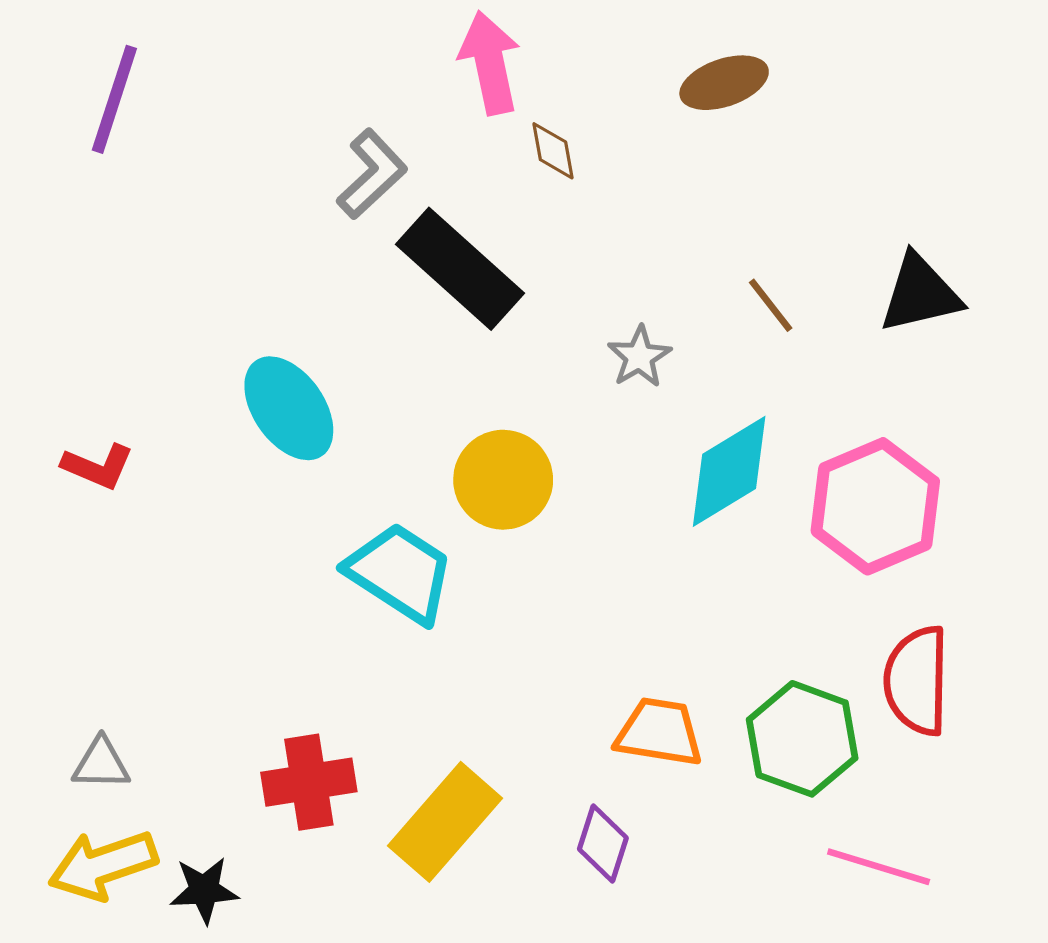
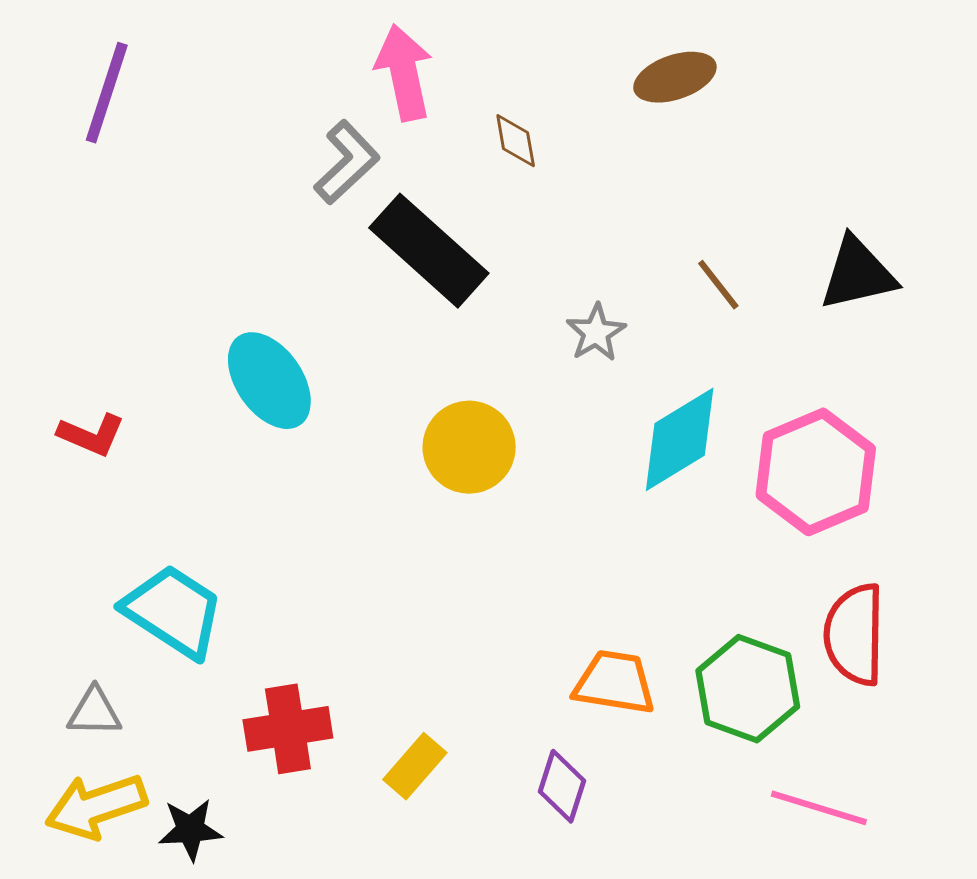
pink arrow: (490, 63) -> (404, 73), moved
cyan trapezoid: (400, 573) -> (173, 611), moved
yellow rectangle: (445, 822) -> (415, 766), size x0.6

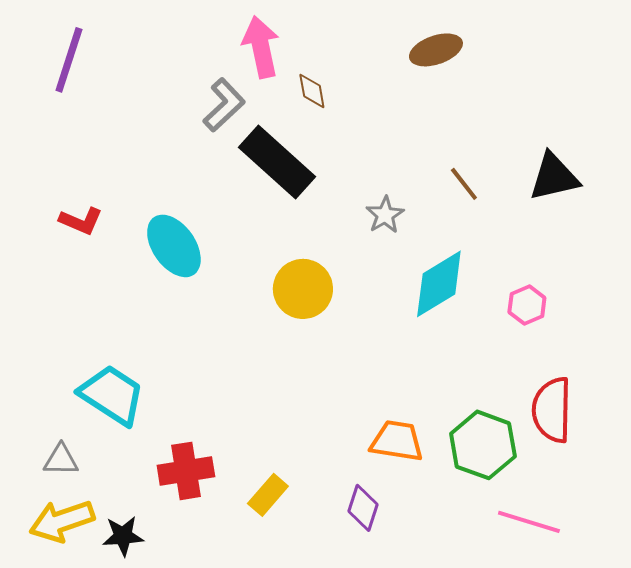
brown diamond: (516, 141) -> (312, 91), moved
red L-shape: (91, 435) -> (81, 221), moved
pink hexagon: (816, 472) -> (527, 305), size x0.5

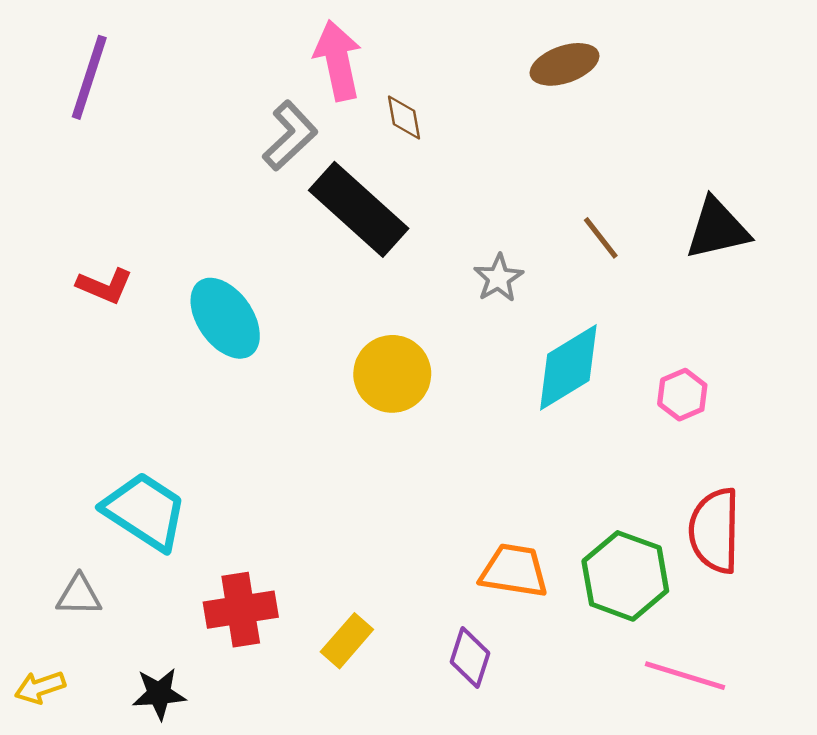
yellow arrow: (62, 521) -> (40, 687), moved, size x0.6

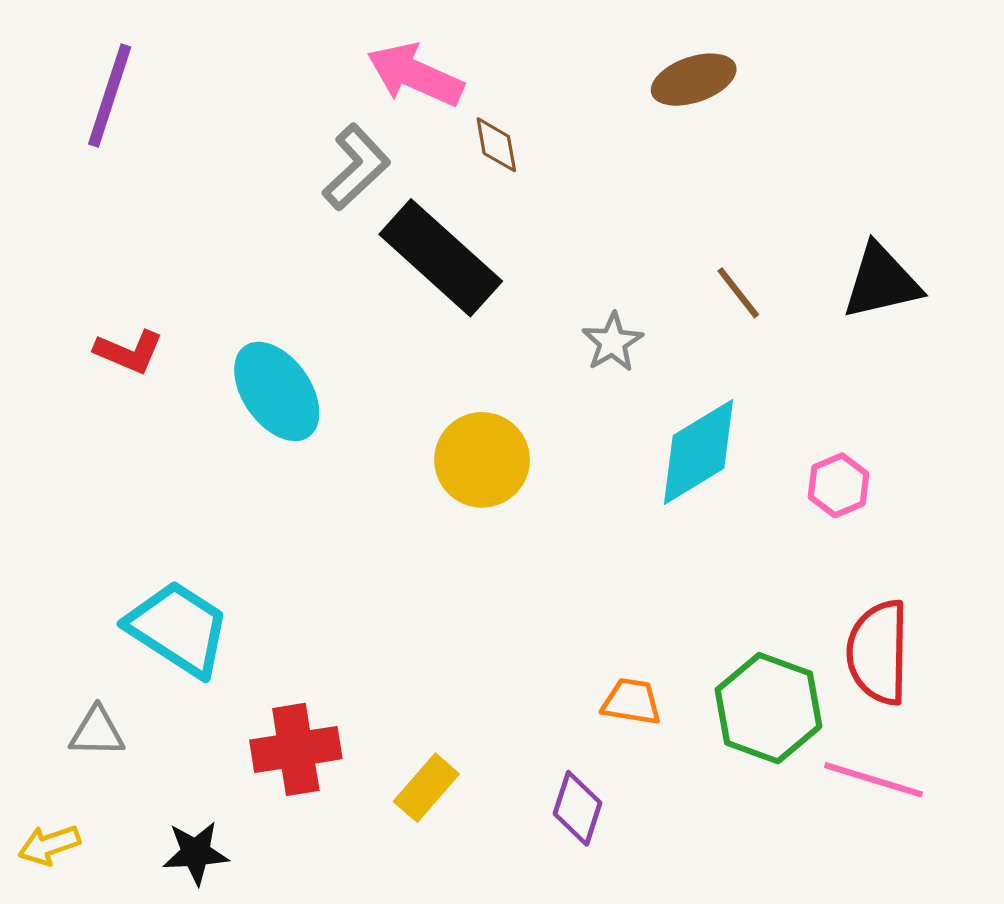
pink arrow: (338, 61) -> (415, 75), turned -54
orange trapezoid: (514, 571) -> (632, 702), size x0.7
pink line: (685, 676) -> (873, 780), moved

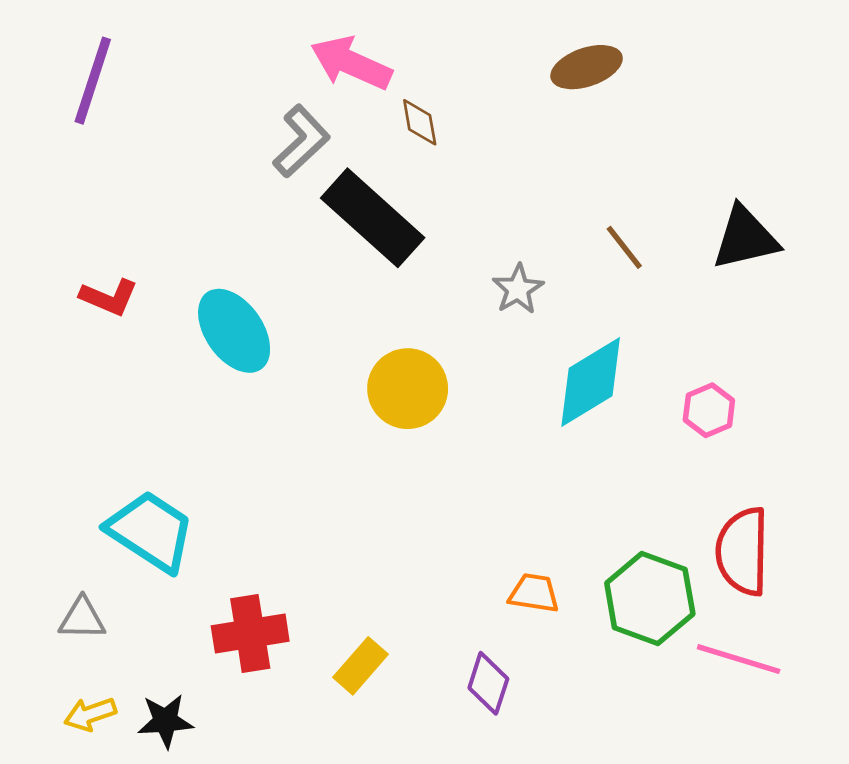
yellow arrow: (49, 845) -> (90, 714), moved

